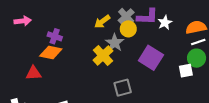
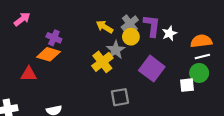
purple L-shape: (147, 17) -> (152, 26), turned -90
pink arrow: (23, 21) -> (22, 19), turned -35
yellow arrow: (102, 22) -> (105, 27), turned 63

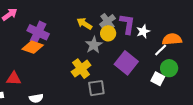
purple cross: (54, 38) -> (38, 32), size x1.5
white line: (202, 56) -> (161, 50), moved, turned -32
yellow cross: (102, 62) -> (81, 69), moved
red triangle: (29, 74) -> (14, 79), moved
white square: (187, 85) -> (158, 79), turned 32

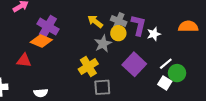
gray cross: (107, 21) -> (119, 21), turned -35
orange semicircle: (172, 39) -> (188, 27), moved
white line: (161, 50) -> (166, 64), moved
red triangle: (14, 79) -> (24, 60), moved

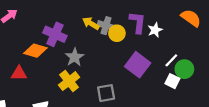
gray cross: (119, 21) -> (106, 26), moved
purple cross: (48, 27) -> (55, 34), moved
orange semicircle: (188, 27) -> (191, 18), turned 42
gray star: (103, 44) -> (75, 57), moved
yellow cross: (88, 66) -> (69, 81), moved

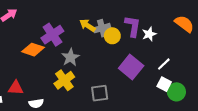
gray cross: (106, 26) -> (102, 28), turned -35
purple cross: (55, 34) -> (52, 35), turned 30
green circle: (184, 69) -> (176, 92), moved
red triangle: (19, 73) -> (16, 88), moved

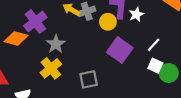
yellow circle: (112, 36) -> (108, 22), moved

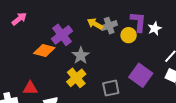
purple square: (120, 50) -> (141, 75), moved

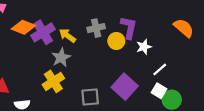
yellow arrow: (95, 24) -> (67, 36), moved
white star: (155, 28) -> (144, 47), moved
orange diamond: (44, 50) -> (23, 27), moved

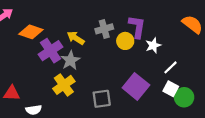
purple cross: (43, 32) -> (50, 51), moved

